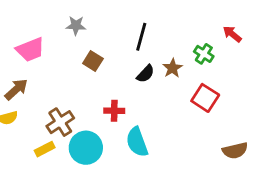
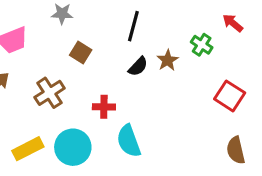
red square: (205, 98) -> (230, 96), moved
brown cross: (60, 122) -> (50, 93), moved
yellow rectangle: (45, 149) -> (28, 149), size x1.4
brown semicircle: (235, 151) -> (236, 150), turned 90

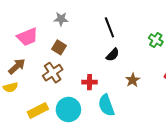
black line: (133, 26) -> (109, 27), turned -36
brown square: (81, 52) -> (59, 47), moved
brown star: (168, 60) -> (133, 80), moved

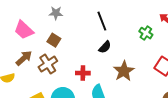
pink trapezoid: (27, 37) -> (24, 30), turned 65
brown arrow: (17, 66) -> (24, 58), moved
brown star: (133, 80) -> (124, 71), size x1.5

